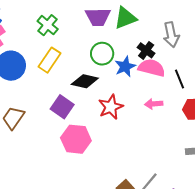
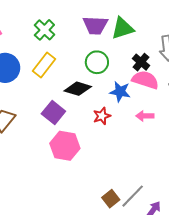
blue star: (125, 67) -> (120, 92), moved, turned 30
red star: (111, 107) -> (102, 116), size x0.7

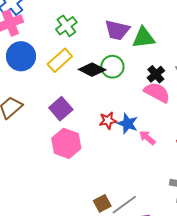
black diamond: (78, 89) -> (92, 70), moved
blue star: (120, 92) -> (128, 124), moved
pink arrow: (145, 116) -> (147, 138), moved, turned 30

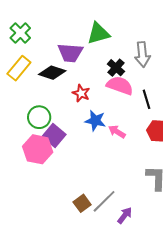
purple trapezoid: (117, 30) -> (70, 53), moved
green circle: (112, 67) -> (39, 117), moved
purple square: (61, 109) -> (54, 136), moved
red star: (108, 121) -> (81, 93), moved, turned -30

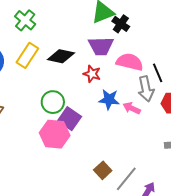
purple trapezoid: (70, 53) -> (101, 46), moved
gray arrow: (142, 54) -> (146, 89), moved
black cross: (116, 68) -> (121, 24), moved
brown square: (82, 203) -> (103, 170), moved

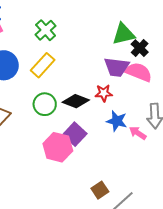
black diamond: (61, 56) -> (76, 101), moved
pink semicircle: (130, 62) -> (139, 72), moved
red star: (92, 74) -> (104, 93), turned -30
green circle: (53, 102) -> (45, 104), moved

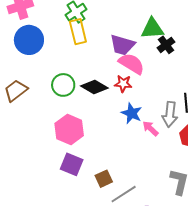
yellow rectangle: (43, 65) -> (78, 32), moved, turned -65
purple trapezoid: (117, 67) -> (122, 45), moved
pink semicircle: (139, 72) -> (132, 64), moved
purple square: (75, 134) -> (72, 164), moved, turned -30

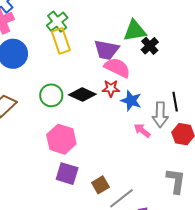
blue star: (132, 113) -> (131, 101), moved

